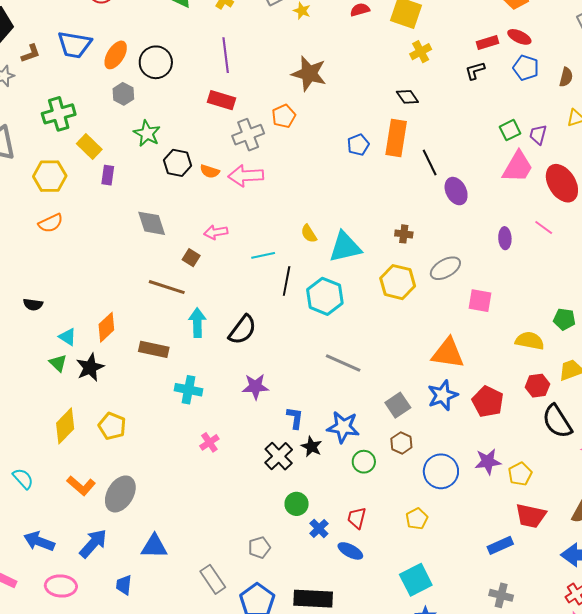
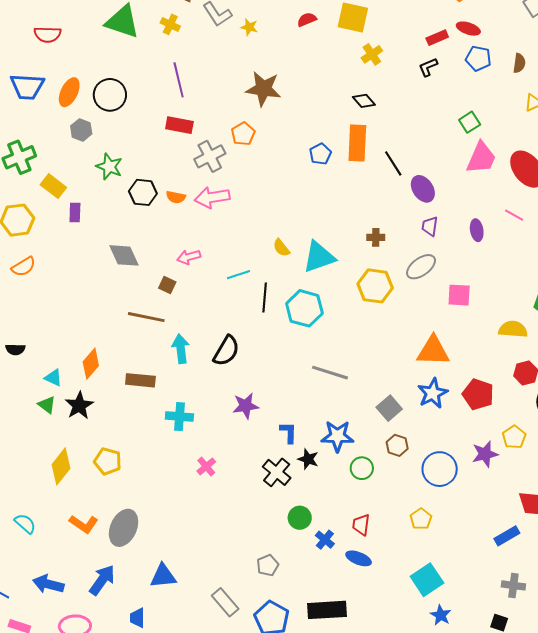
purple trapezoid: (538, 135) -> (430, 226), moved
yellow pentagon: (520, 474) -> (514, 437), moved

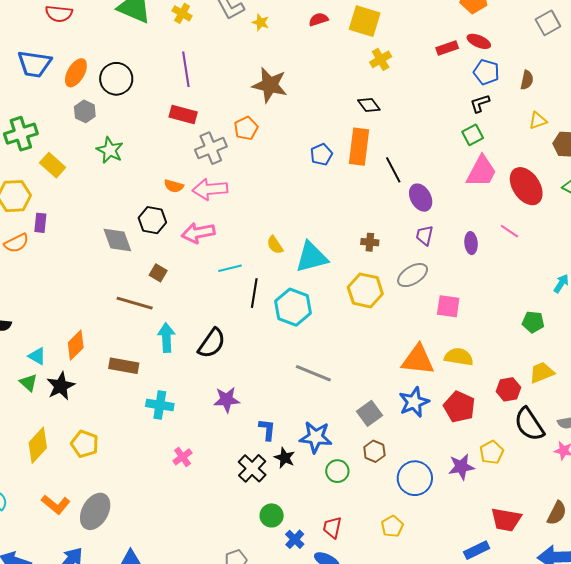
black L-shape: (428, 67) -> (480, 103), moved
black hexagon: (143, 192) -> (152, 220), moved
purple rectangle: (75, 212) -> (40, 223), moved
pink arrow: (189, 257) -> (198, 233), moved, size x1.4
yellow semicircle: (513, 329) -> (459, 357), moved

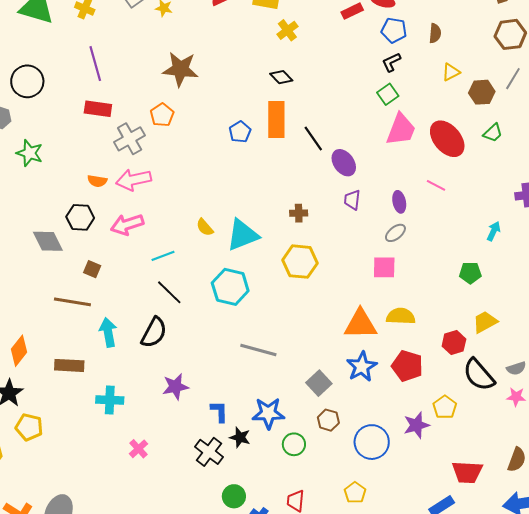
gray ellipse: (413, 275) -> (395, 233), moved, size x0.7
black line: (254, 293) -> (169, 292), moved, turned -48
yellow pentagon: (85, 444) -> (29, 427), moved

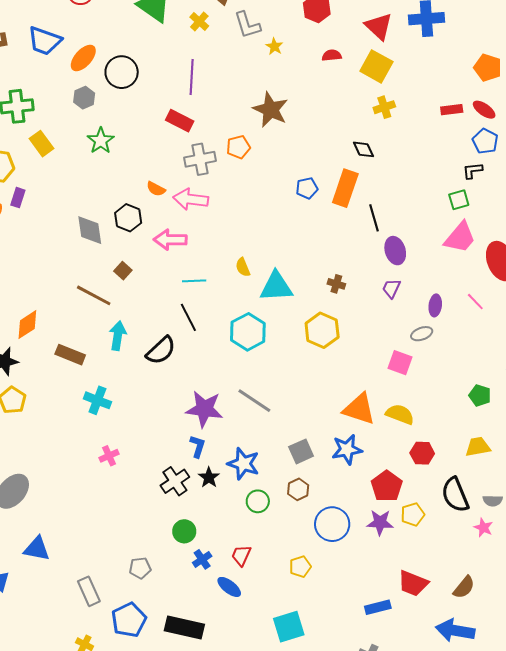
red hexagon: (454, 343) -> (422, 453), moved
red pentagon: (407, 366) -> (387, 486), moved
purple star: (175, 387) -> (204, 409), moved, size x1.4

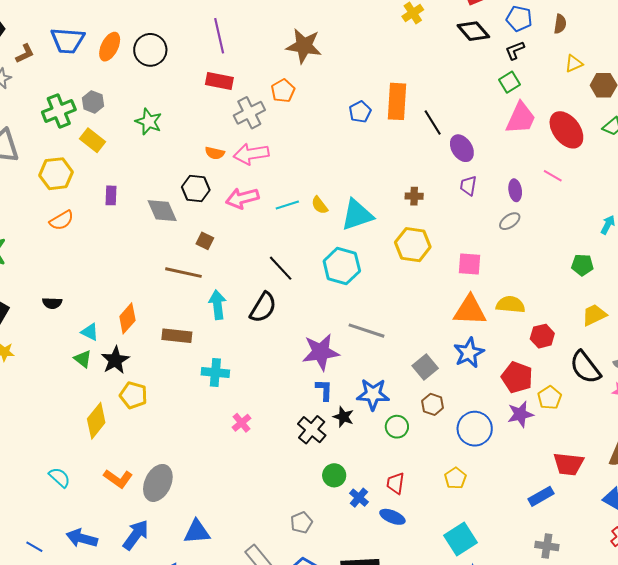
gray hexagon: (84, 98) -> (93, 102), moved
black diamond: (363, 149) -> (473, 31), moved, size x1.4
purple rectangle: (18, 198) -> (111, 195), moved
cyan line: (194, 281) -> (287, 205), moved
pink square: (400, 363) -> (469, 264), moved

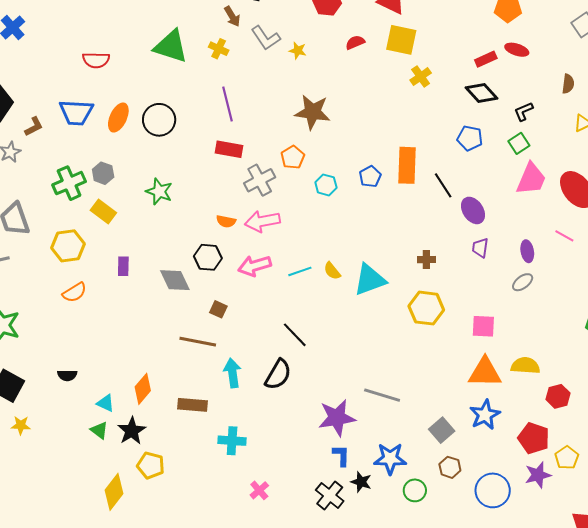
blue pentagon: (519, 19) -> (470, 138), moved
cyan hexagon: (342, 266) -> (326, 185), moved, size x0.6

